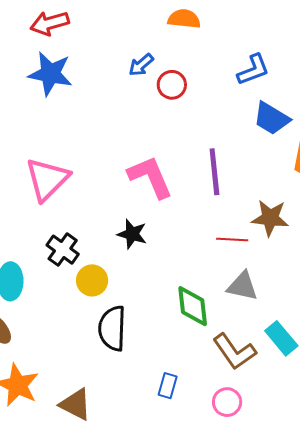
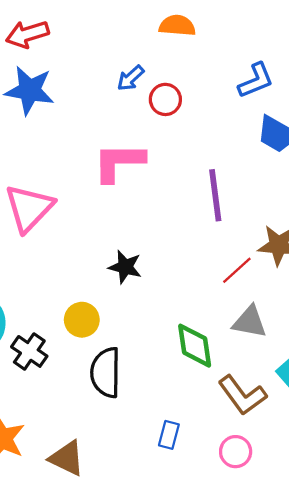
pink L-shape: (150, 177) -> (119, 162), moved, turned -66
red line: (232, 239) -> (237, 270), turned -44
black cross: (63, 250) -> (29, 351), moved

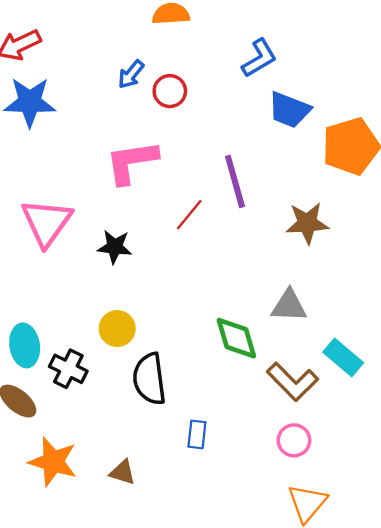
black star: (125, 267) -> (115, 247), moved
red line: (237, 270) -> (189, 215), moved
blue rectangle: (169, 435) -> (197, 434), moved
brown triangle: (67, 458) -> (123, 472), size x0.7

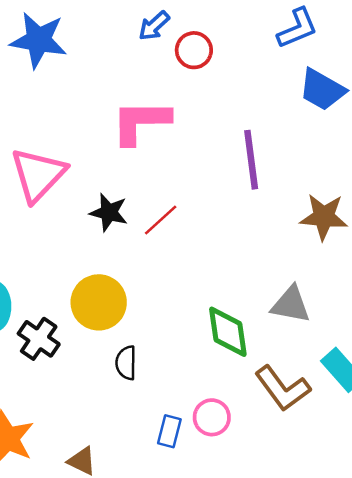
red line: (189, 215) -> (161, 220), moved
yellow circle: (117, 329) -> (99, 302), size x1.4
black semicircle: (149, 379) -> (126, 363), size x0.6
pink circle: (294, 440) -> (212, 417), moved

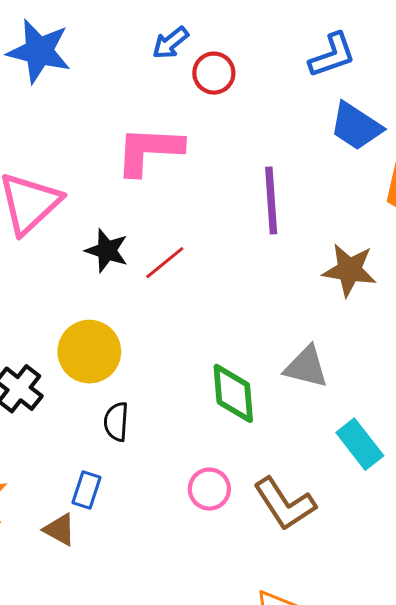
brown L-shape: (283, 388) -> (285, 504), moved
blue rectangle: (169, 431) -> (86, 490), moved

